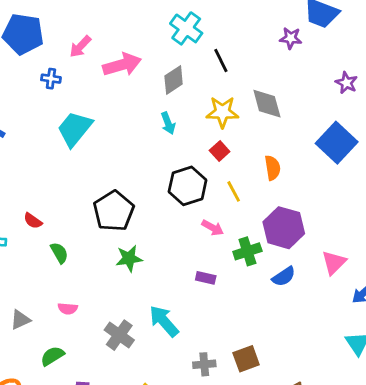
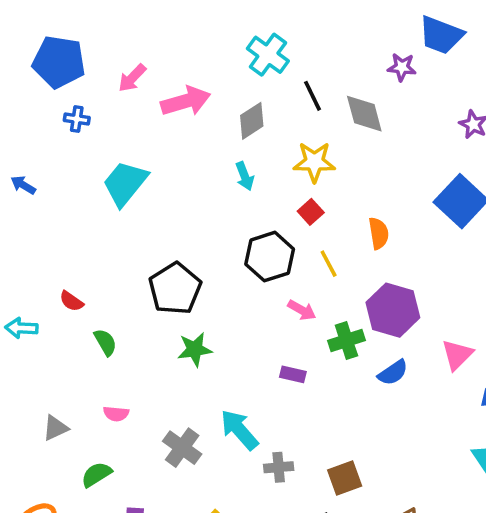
blue cross: (51, 79) -> (77, 119), moved
gray diamond: (267, 104) -> (364, 114), moved
gray cross: (204, 364) -> (279, 467), moved

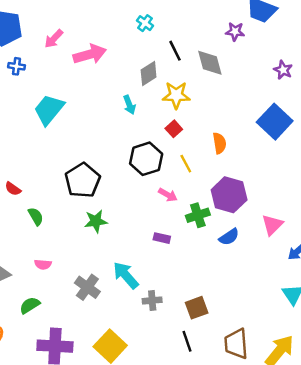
cyan cross: (268, 55) -> (145, 23), size x0.6
gray diamond: (252, 121) -> (149, 74), moved

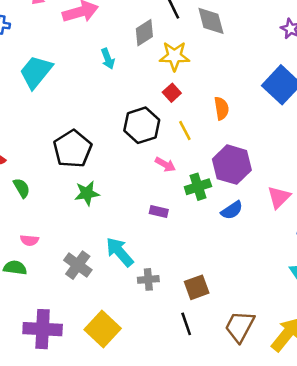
cyan arrow: (129, 105) -> (108, 59), moved
green semicircle: (30, 305) -> (15, 268), moved, turned 40
brown trapezoid: (236, 344) -> (240, 326), turned 32

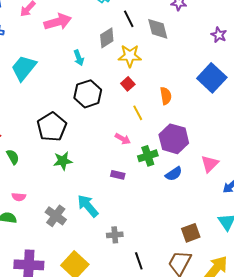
black hexagon: (142, 125) -> (88, 94), moved
gray cross: (148, 279) -> (115, 235), moved
brown square: (197, 287) -> (191, 233), moved

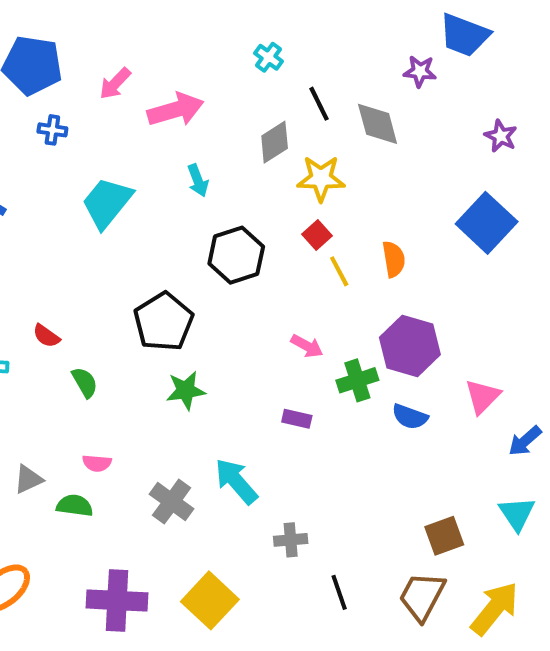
cyan arrow: (79, 58) -> (198, 180), moved
yellow line: (138, 113) -> (339, 271), moved
blue semicircle: (174, 174) -> (410, 417), turned 54

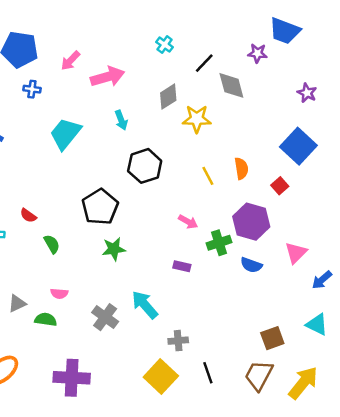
black line: (319, 104) -> (204, 63), moved, turned 70
red square: (317, 235) -> (280, 186), moved
cyan triangle: (517, 514) -> (317, 324), turned -30
yellow square: (210, 600) -> (161, 377), moved

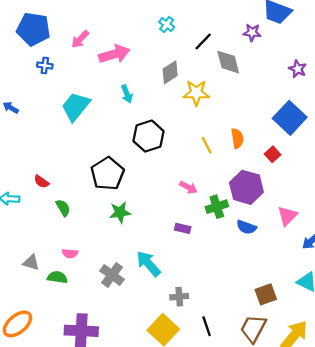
gray triangle: (17, 303) -> (31, 262), turned 42

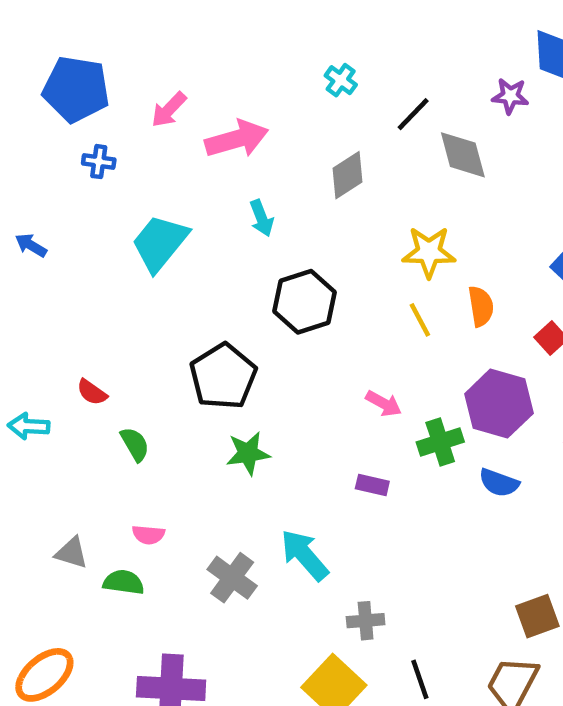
yellow star: (196, 93) -> (429, 252), moved

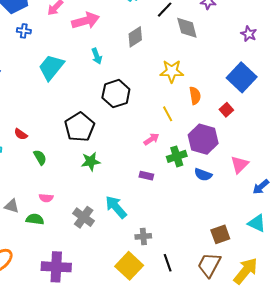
yellow line: (420, 320) -> (168, 114), moved
pink arrow: (384, 404) -> (151, 139), turned -63

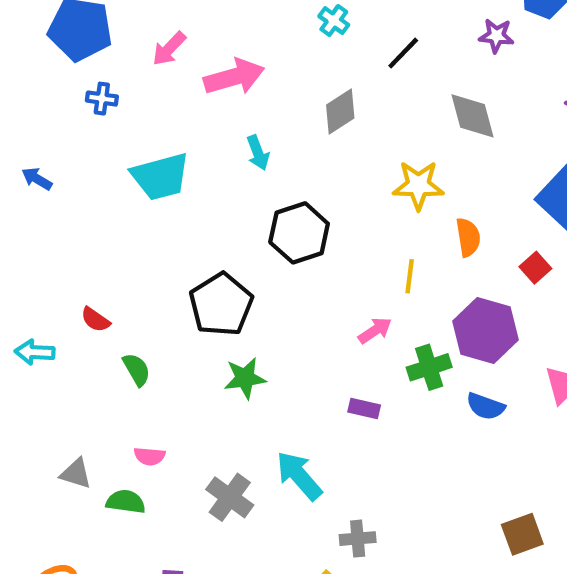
gray diamond: (187, 28) -> (472, 116), moved
cyan trapezoid: (51, 67) -> (160, 177), turned -144
yellow line: (168, 114) -> (410, 276), turned 35

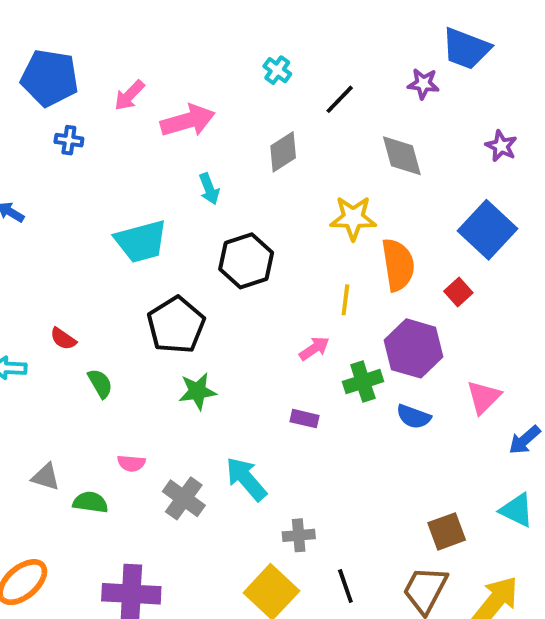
cyan trapezoid: (160, 177) -> (141, 241), moved
orange semicircle: (468, 237) -> (398, 265), size x1.5
pink semicircle: (150, 456) -> (131, 463), moved

